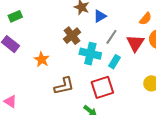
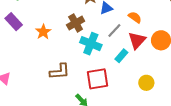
orange semicircle: (145, 19) -> (135, 17), moved, turned -104
orange star: (42, 59) -> (43, 32), moved
cyan rectangle: (114, 62) -> (121, 56), moved

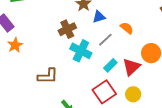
orange star: (43, 32) -> (15, 45), moved
red triangle: (137, 40) -> (131, 67), moved
red square: (97, 79) -> (104, 92), moved, turned -30

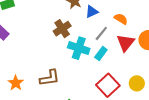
orange star: (15, 45) -> (16, 83), moved
cyan rectangle: (110, 65) -> (101, 53), moved
red triangle: (131, 67) -> (126, 43), moved

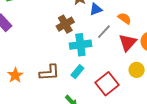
cyan cross: (79, 48) -> (80, 45), turned -30
cyan rectangle: (101, 53) -> (77, 72), moved
yellow circle: (137, 83) -> (137, 70), moved

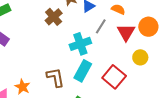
brown cross: (65, 24) -> (54, 17), moved
cyan rectangle: (77, 72) -> (83, 71), size x1.5
brown L-shape: (49, 73) -> (55, 77), turned -85

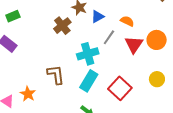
yellow circle: (140, 57) -> (157, 79), moved
brown L-shape: (55, 77) -> (56, 75), moved

